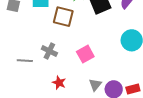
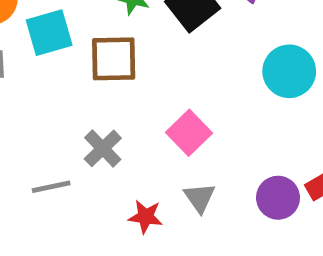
gray cross: (49, 51) -> (103, 148), turned 35
gray triangle: (95, 85) -> (200, 198), moved

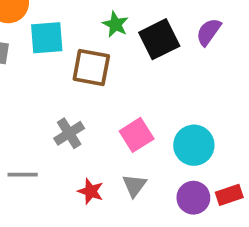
cyan circle: (289, 71) -> (194, 145), moved
gray line: (51, 187) -> (23, 175), moved

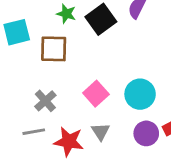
gray line: (23, 175) -> (34, 132), moved
red star: (91, 191) -> (69, 141), size x1.5

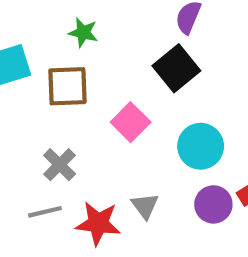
black square: (101, 19) -> (176, 68), moved
pink square: (96, 94) -> (131, 122), moved

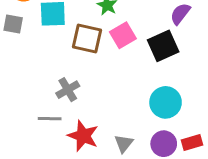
pink square: (131, 122) -> (123, 35), moved
gray triangle: (145, 206) -> (124, 143), moved

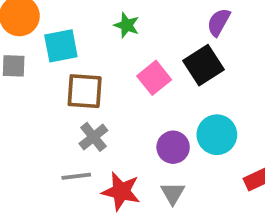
pink square: (123, 35) -> (154, 78), moved
brown square: (87, 38) -> (85, 91), moved
purple circle: (164, 144) -> (173, 147), moved

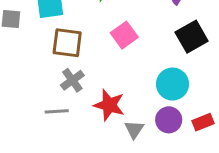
black square: (204, 65) -> (192, 37), moved
purple circle: (173, 147) -> (169, 120), moved
red star: (121, 191) -> (109, 105), moved

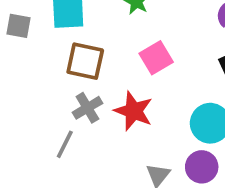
red star: (109, 105) -> (134, 111), moved
gray line: (57, 111) -> (65, 144), turned -65

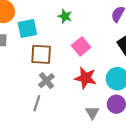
red star: (134, 111) -> (86, 78), moved

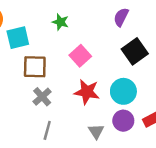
gray line: (37, 103) -> (47, 130), moved

